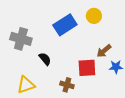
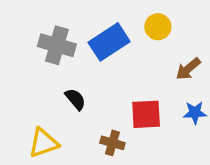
gray cross: (21, 39) -> (57, 45), moved
brown arrow: (104, 51) -> (188, 69), moved

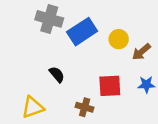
yellow circle: (158, 27) -> (119, 39), moved
gray cross: (57, 45) -> (49, 19), moved

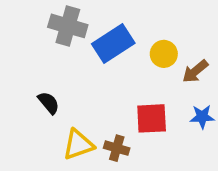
black semicircle: (57, 74) -> (49, 103), moved
yellow triangle: (33, 107) -> (78, 145), moved

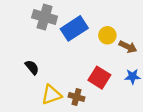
brown arrow: (195, 71) -> (128, 47), turned -114
red square: (152, 118) -> (99, 78), turned 35

